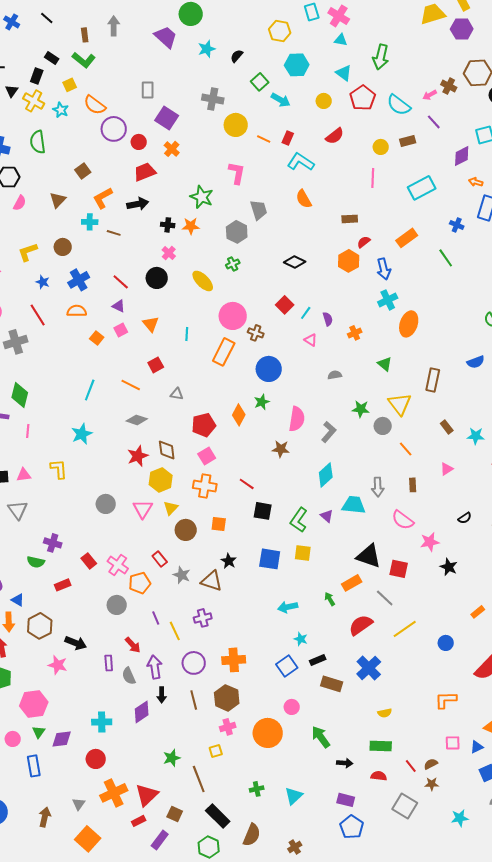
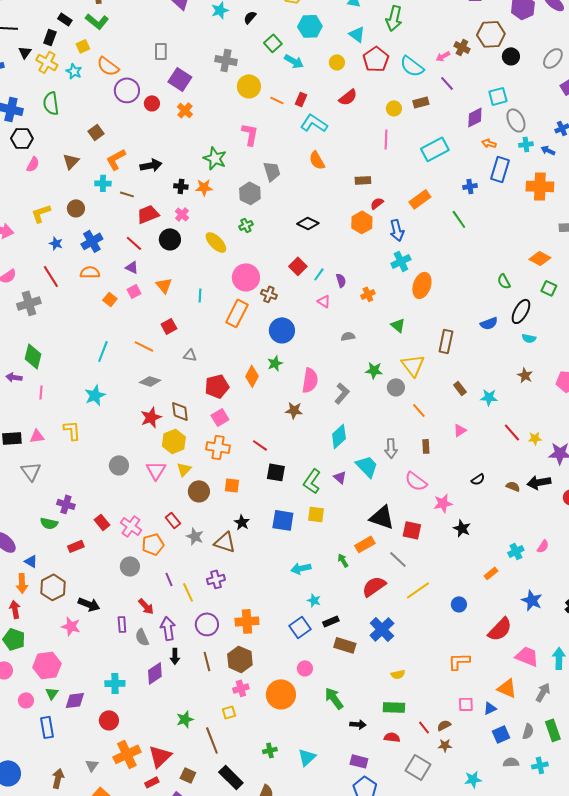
red trapezoid: (145, 172) -> (148, 214), moved
blue cross: (457, 225) -> (470, 186), turned -32
cyan trapezoid: (354, 505) -> (367, 466), turned 40

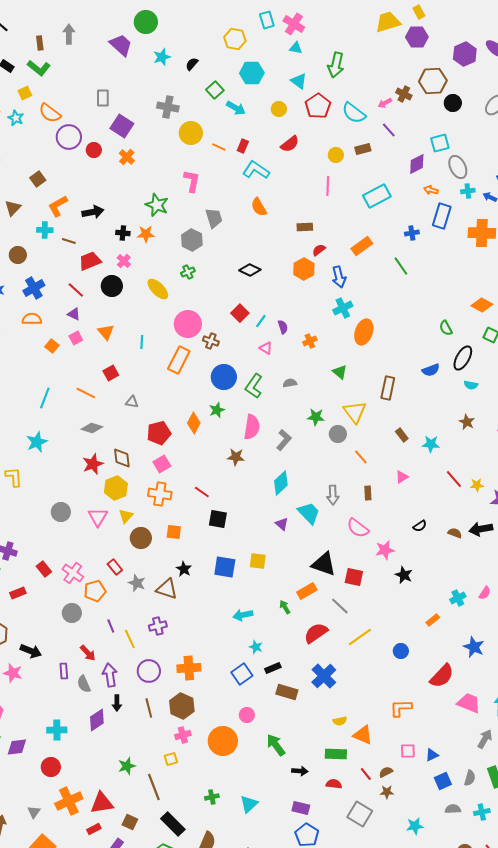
green L-shape: (312, 481) -> (254, 386), moved
orange triangle: (507, 688) -> (363, 735), moved
red triangle: (160, 756) -> (102, 803), turned 35

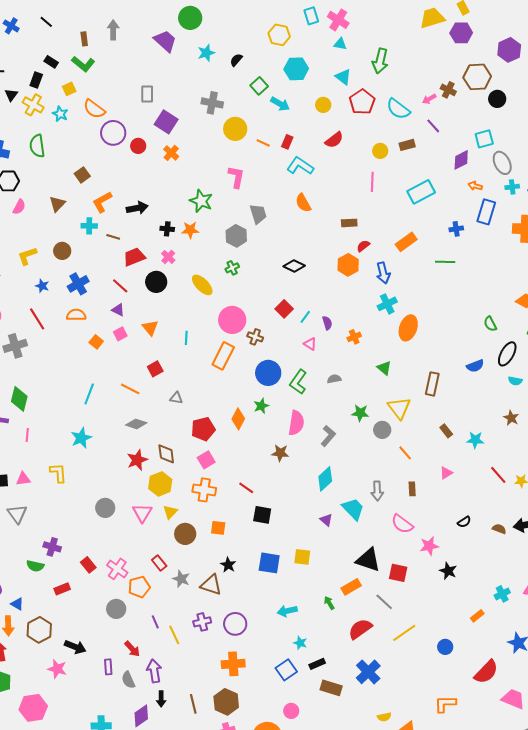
green line: (401, 266) -> (445, 262), turned -54
purple circle: (149, 671) -> (235, 624), moved

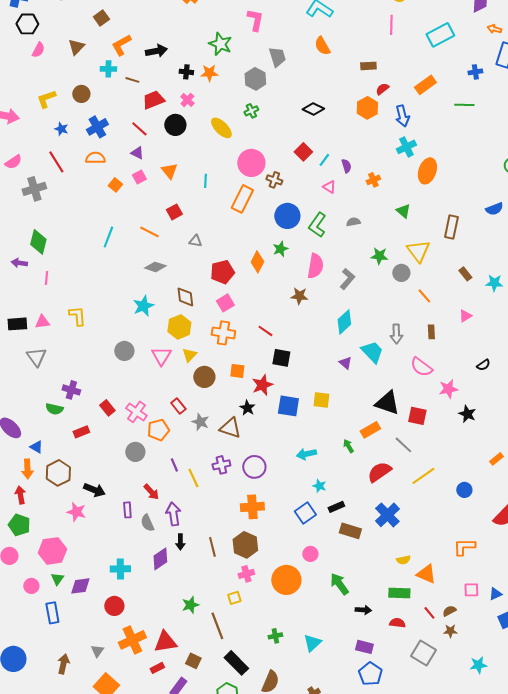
cyan star: (81, 438) -> (143, 306), moved
red star: (137, 460) -> (262, 385), moved

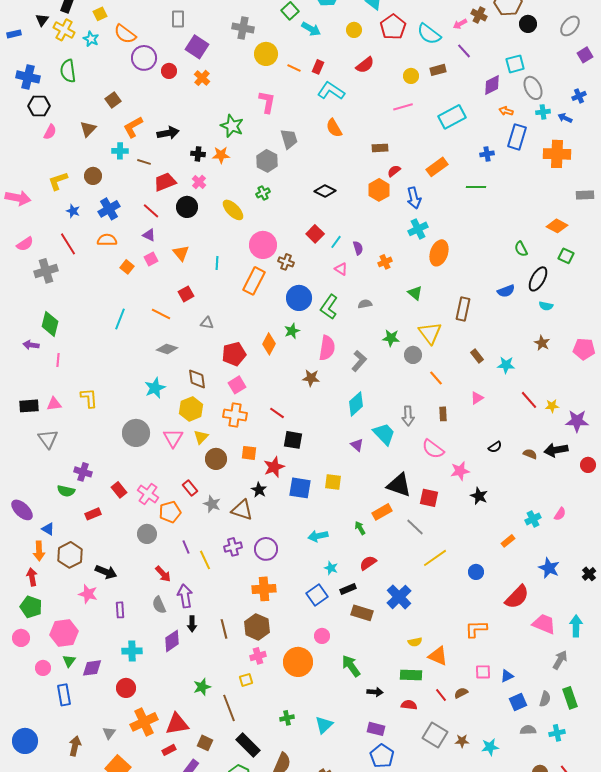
pink line: (391, 25) -> (403, 107), turned 72
gray circle: (124, 351) -> (136, 433), size x1.4
red semicircle: (379, 472) -> (368, 563), moved, size x0.7
purple rectangle: (127, 510) -> (120, 610), moved
brown star: (450, 631) -> (462, 741), moved

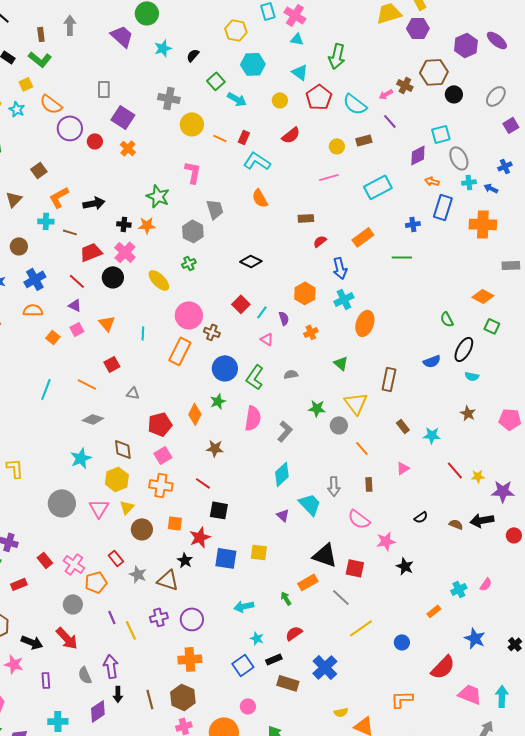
pink cross: (199, 182) -> (125, 252), size x1.5
orange hexagon: (379, 190) -> (305, 293), moved
brown star: (311, 378) -> (215, 448), moved
red arrow: (163, 574) -> (67, 638), moved, size x1.4

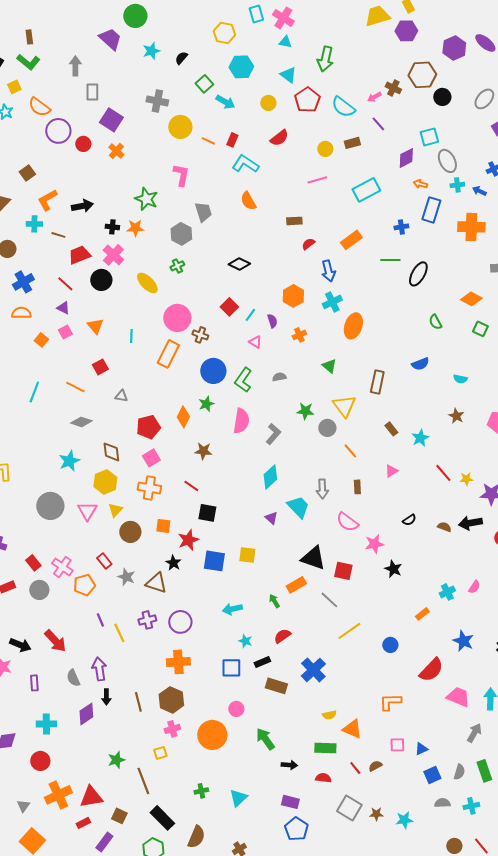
gray arrow: (70, 25) -> (75, 66), moved
black ellipse: (464, 349) -> (418, 274), moved
cyan star: (432, 435) -> (420, 438), turned -30
gray circle: (73, 604) -> (39, 590), moved
blue square: (243, 665) -> (231, 668), turned 35

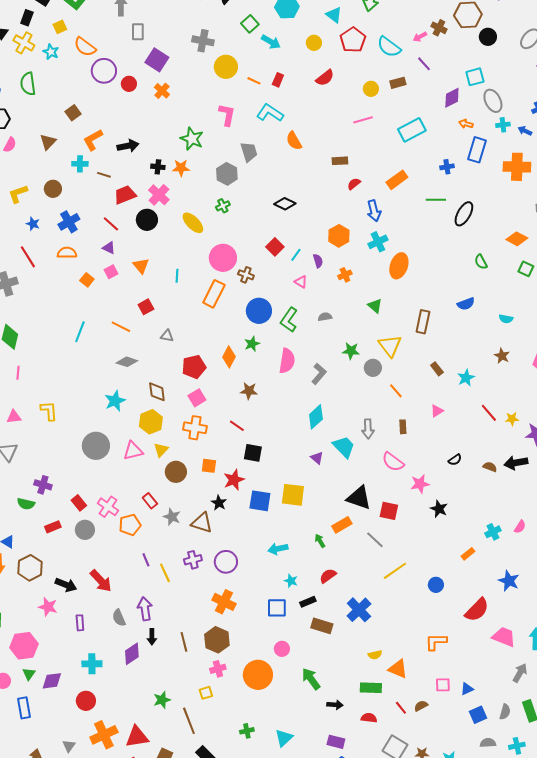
cyan L-shape: (245, 164) -> (270, 113), moved
pink triangle: (87, 511) -> (133, 451), turned 45
yellow square: (247, 555) -> (293, 495), size x1.4
orange cross: (178, 662) -> (224, 602), turned 30

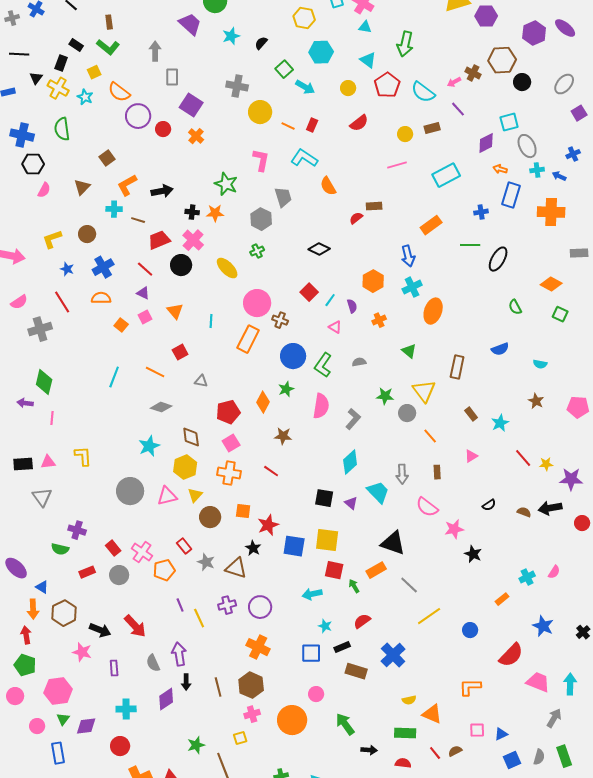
red semicircle: (354, 184) -> (356, 218), moved
black square: (253, 453) -> (324, 498), moved
red square: (389, 511) -> (334, 570), moved

